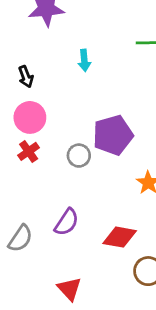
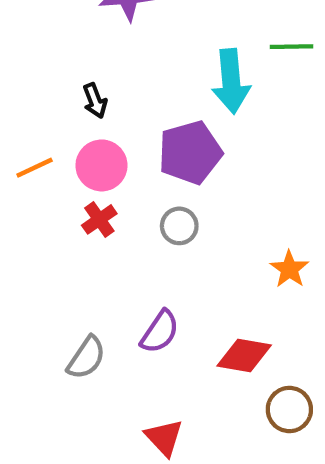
cyan arrow: (84, 60) -> (231, 81), moved, size x1.8
purple pentagon: (113, 135) -> (190, 153), moved

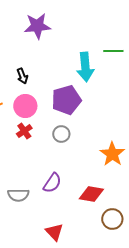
orange star: (289, 269) -> (112, 154), size x1.4
gray semicircle: (86, 358) -> (18, 195), turned 55

